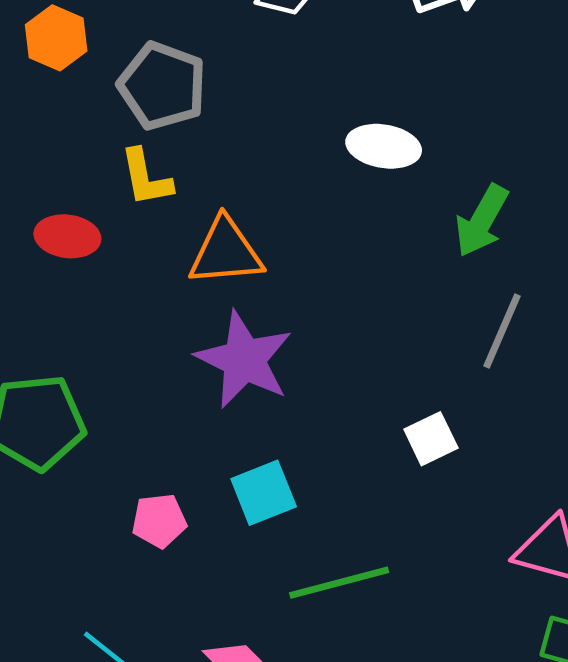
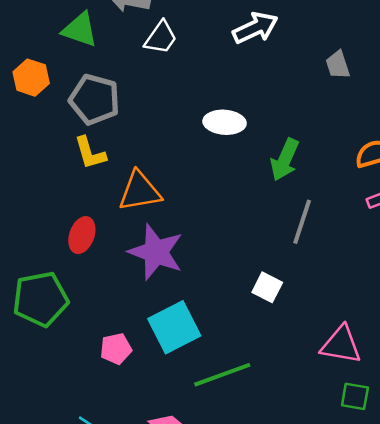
red ellipse: (67, 236) -> (82, 235), moved, turned -72
white square: (431, 439) -> (267, 287), turned -32
cyan square: (264, 493) -> (174, 327), size x1.4

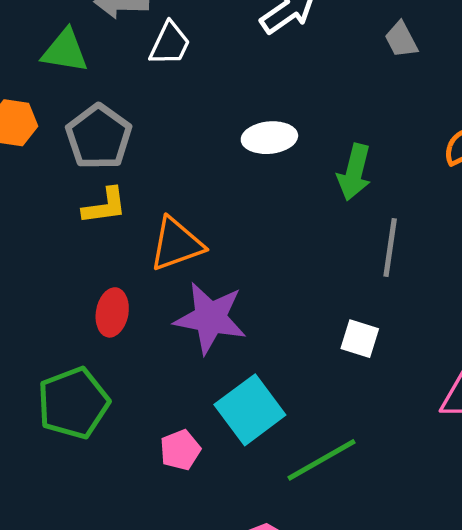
gray pentagon: (94, 99) -> (99, 137), turned 30
yellow L-shape: (90, 153) -> (105, 206), turned -72

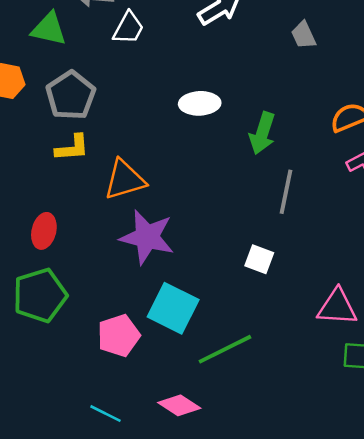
red ellipse: (112, 312) -> (44, 231), moved
cyan square: (250, 410) -> (173, 308), turned -30
pink pentagon: (180, 450) -> (119, 336), size x1.4

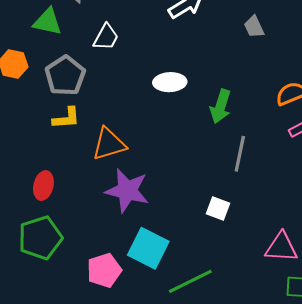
white trapezoid: (128, 28) -> (106, 37), moved

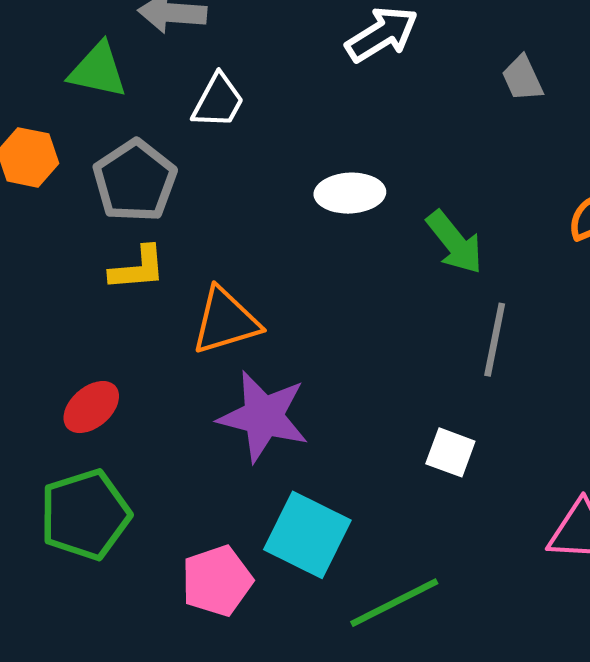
green arrow: (221, 106) -> (455, 242), turned -56
red ellipse: (43, 186) -> (91, 407), turned 36

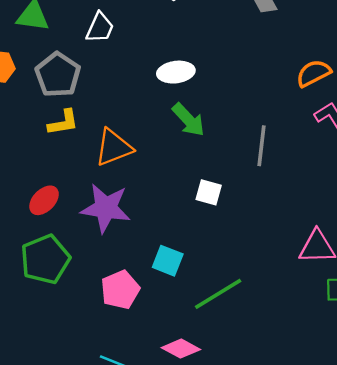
green arrow: (455, 242) -> (188, 120), moved
purple star: (263, 416) -> (106, 208), moved
white square: (450, 452) -> (209, 192), moved
cyan square: (307, 535) -> (168, 261), size x0.7

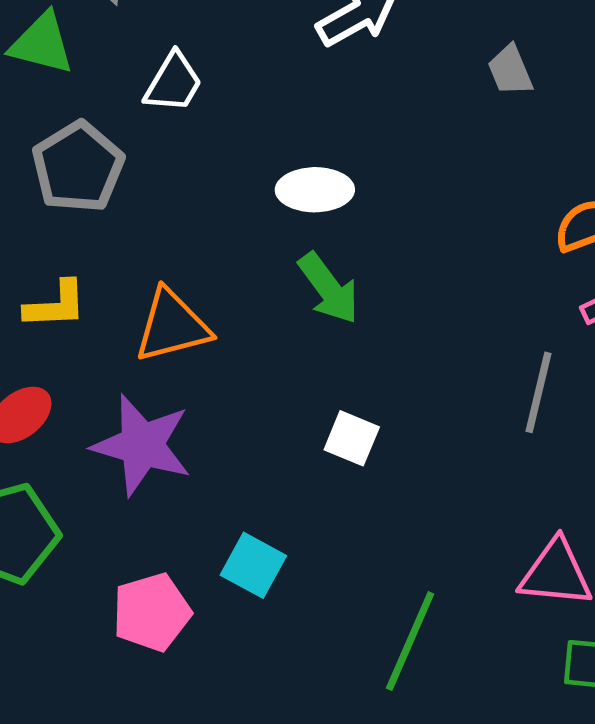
yellow L-shape: (63, 123) -> (56, 305), moved
gray line: (261, 146) -> (538, 392), moved
green line: (218, 294) -> (410, 641), moved, turned -42

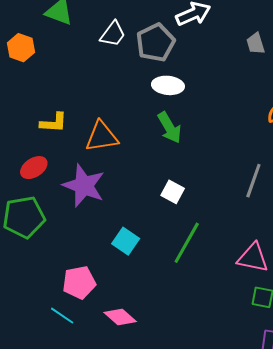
gray pentagon: (78, 167) -> (155, 43), moved
pink pentagon: (152, 612) -> (79, 282), moved
green line: (410, 641) -> (187, 243), moved

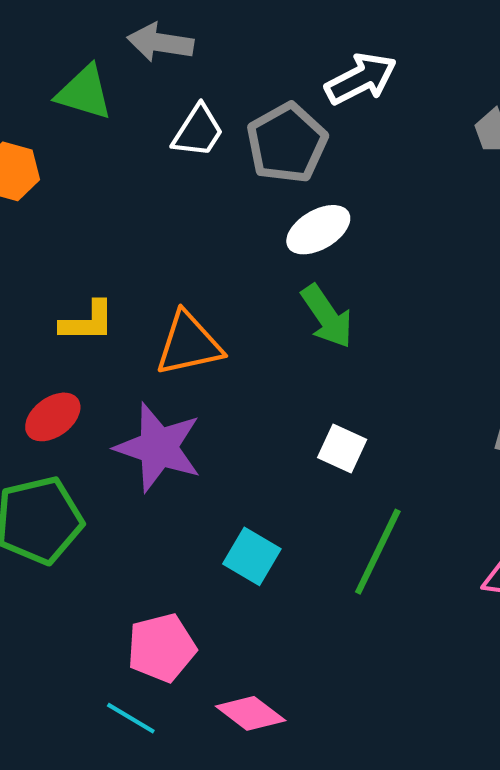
white ellipse: (168, 85) -> (318, 230), turned -32

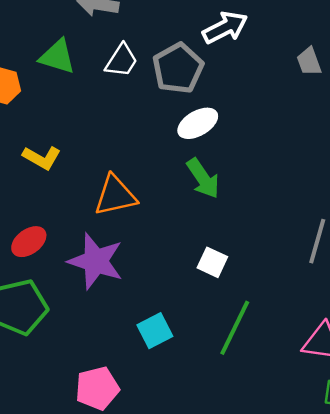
green triangle: (84, 93) -> (57, 57), moved
yellow L-shape: (87, 322) -> (42, 158), moved, turned 30
cyan square: (252, 556) -> (155, 331), turned 32

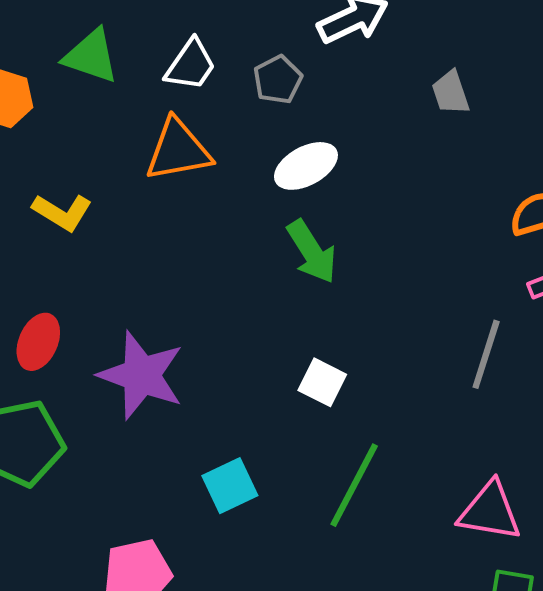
gray trapezoid: (309, 61) -> (451, 93), moved
gray pentagon: (178, 68) -> (278, 80), size x0.6
orange triangle: (115, 196) -> (178, 150), moved
red ellipse: (29, 242) -> (38, 342), turned -32

